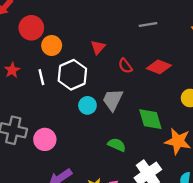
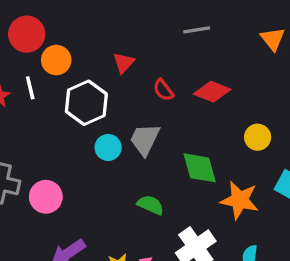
white line: (41, 77) -> (30, 88), moved

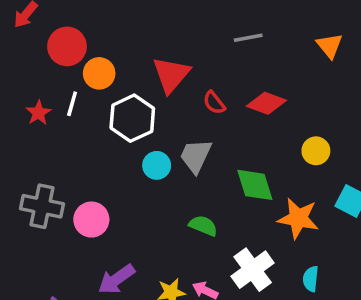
red triangle: (124, 63) -> (171, 75), size x1.6
white line: (30, 88) -> (72, 104), turned 30

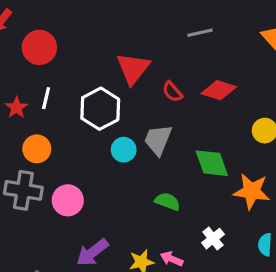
orange circle: (99, 73) -> (37, 149), moved
white cross: (253, 270) -> (213, 239), size x0.6

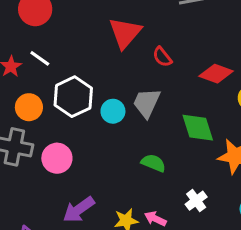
red diamond: (219, 90) -> (216, 74), moved
white line: (46, 98) -> (40, 58), turned -70
white hexagon: (100, 109) -> (73, 97), moved

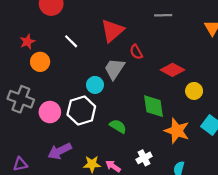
white line: (40, 58) -> (71, 41), moved
white hexagon: (73, 97) -> (81, 111), moved
gray trapezoid: (147, 103) -> (114, 69), moved
orange circle: (29, 107) -> (40, 62), moved

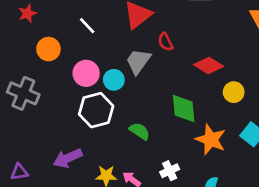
red star: (27, 42) -> (27, 13), moved
pink circle: (50, 112) -> (86, 73), moved

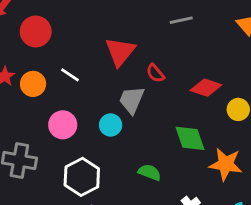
orange circle: (48, 49) -> (33, 84), moved
pink circle: (86, 73) -> (63, 125), moved
white hexagon: (96, 110) -> (82, 177), moved

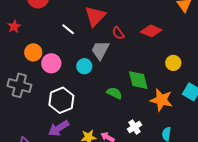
white line: (70, 75) -> (68, 29), moved
orange circle: (33, 84) -> (33, 52), moved
red diamond: (206, 88) -> (151, 31), moved
green semicircle: (150, 172) -> (114, 93), moved

